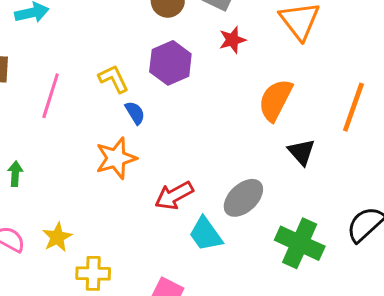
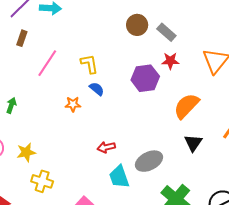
purple hexagon: (170, 63) -> (145, 78), moved
blue semicircle: (135, 113) -> (97, 89), turned -35
orange star: (116, 158) -> (73, 104), moved, size x0.6
red arrow: (174, 195) -> (106, 147), size x0.7

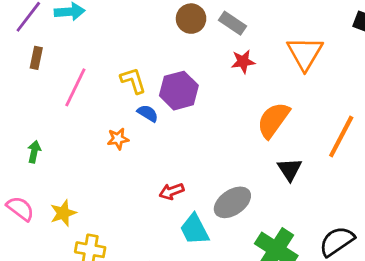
purple hexagon: (145, 78) -> (179, 91), moved

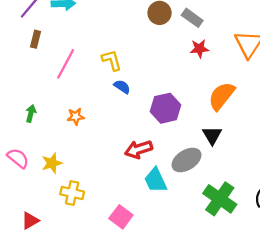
purple hexagon: (179, 91) -> (166, 108), moved
orange star: (118, 139) -> (76, 116), moved
black triangle: (290, 169) -> (212, 135), moved
red arrow: (172, 191) -> (139, 149), size x1.4

